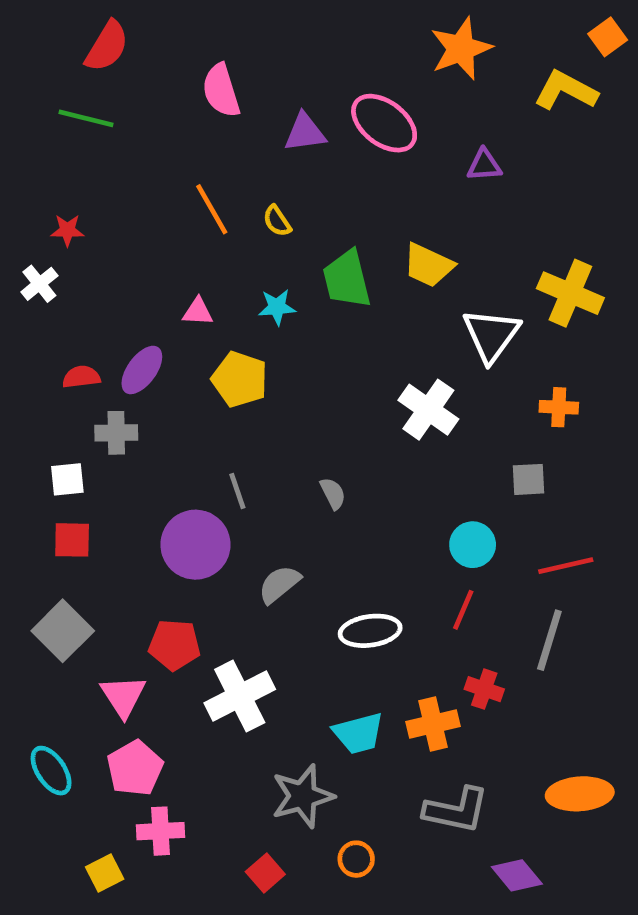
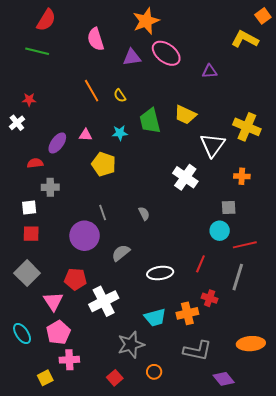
orange star: (461, 49) -> (146, 21), moved
purple ellipse: (142, 370) -> (57, 143), moved
cyan circle: (473, 545) -> (220, 231), moved

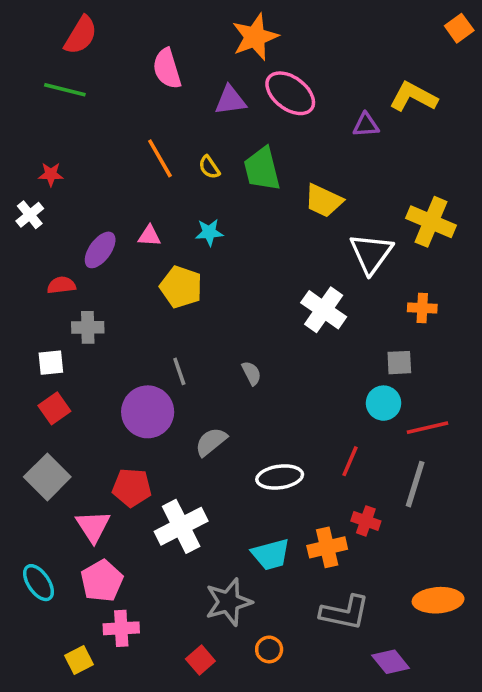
yellow L-shape: (245, 39) -> (413, 97), moved
green trapezoid: (150, 121) -> (262, 169), moved
red square: (31, 234) -> (54, 408), turned -36

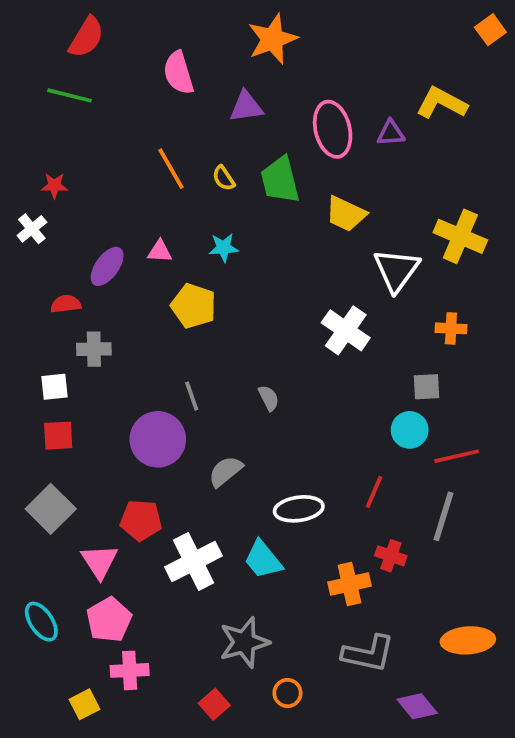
pink ellipse: (290, 93) -> (333, 129), moved, turned 39
red square: (54, 408) -> (58, 436), turned 32
cyan trapezoid: (271, 554) -> (263, 560), moved, turned 66

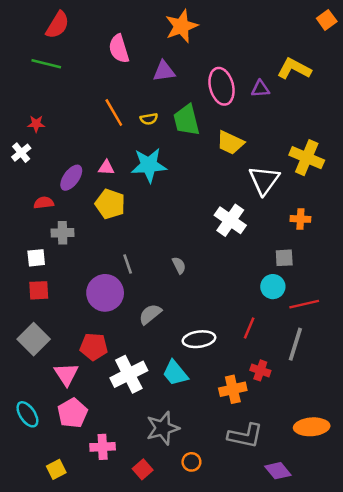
yellow semicircle: (224, 178) -> (149, 119), turned -66
cyan star: (224, 248) -> (149, 165), size x1.8
yellow pentagon: (194, 306) -> (110, 204), moved
pink cross: (130, 670) -> (103, 447), moved

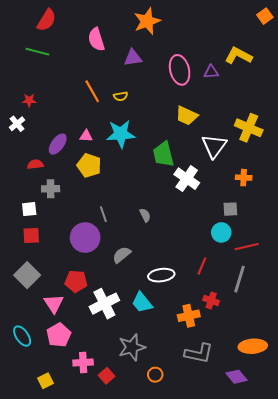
green trapezoid: (186, 120) -> (163, 154), moved
red square: (143, 469) -> (106, 376), moved
purple diamond: (278, 471) -> (236, 377), moved

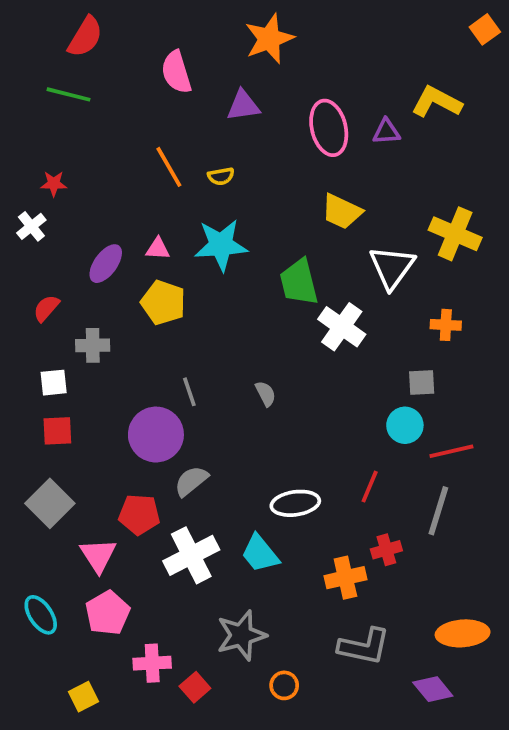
red semicircle: (35, 164) -> (46, 308), moved, turned -42
gray semicircle: (122, 255) -> (191, 481), moved
red cross: (211, 301) -> (386, 550), turned -35

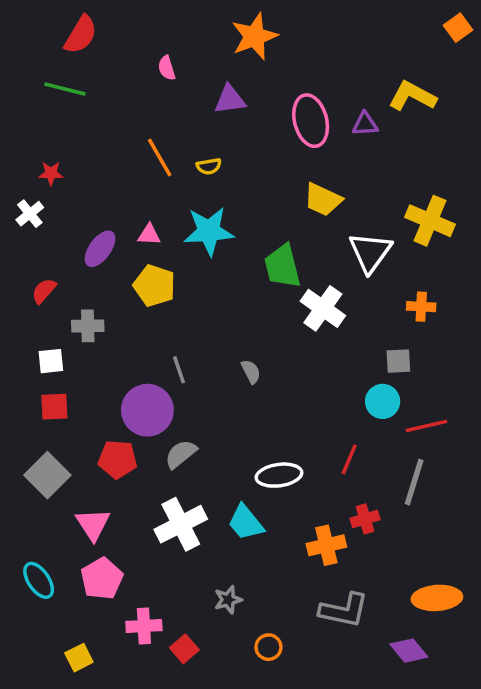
pink semicircle: (176, 72) -> (167, 68), size x0.6
red pentagon: (139, 514) -> (118, 459), moved
gray star: (241, 635) -> (228, 600), size x0.6

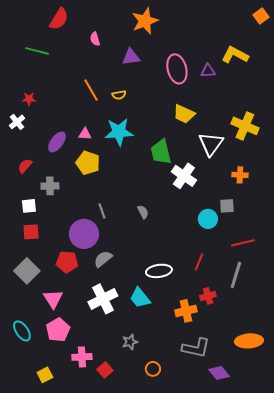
red semicircle: (81, 35) -> (59, 19), moved
cyan circle: (383, 401) -> (208, 219), moved
purple diamond: (409, 651) -> (219, 373), moved

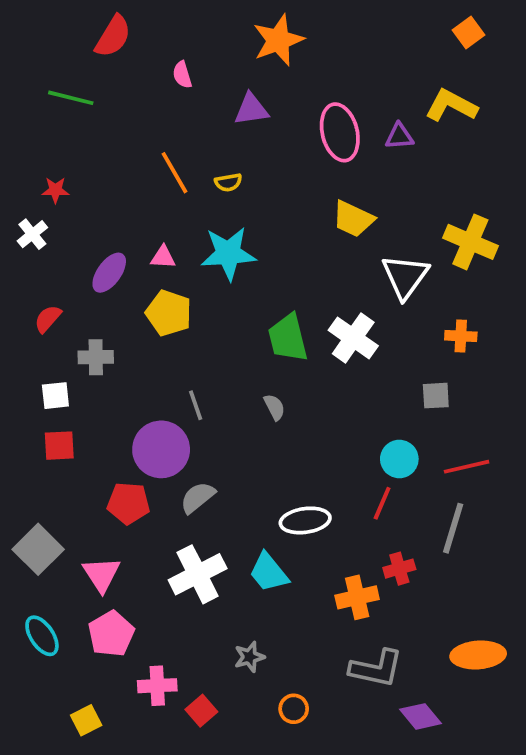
orange square: (261, 16) -> (468, 32), moved
green trapezoid: (161, 152) -> (288, 338), moved
cyan circle: (208, 219) -> (399, 459), moved
gray square: (27, 271) -> (38, 549), moved

